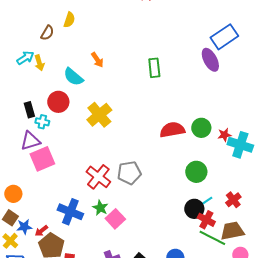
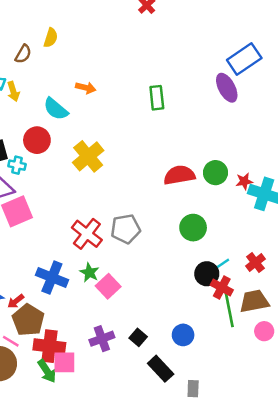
orange arrow: (97, 60) -> (86, 88), turned -42
green circle: (196, 172) -> (193, 228), moved
green line: (212, 238) -> (229, 310), turned 52

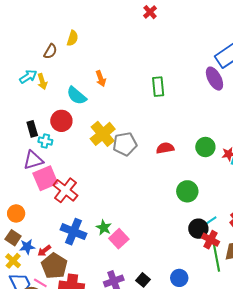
orange arrow: (86, 88) -> (101, 79), turned 56
red semicircle: (179, 175) -> (165, 148), moved, size x0.7
gray pentagon: (126, 229) -> (125, 144), moved
red cross: (87, 234) -> (65, 190), moved

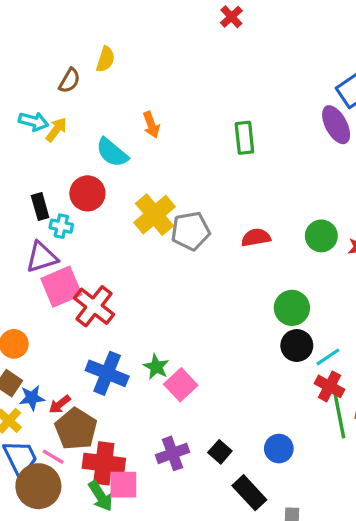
cyan arrow: (28, 77) -> (33, 121), turned 48
yellow arrow: (42, 82) -> (56, 130), turned -126
black circle: (198, 229) -> (297, 346), moved

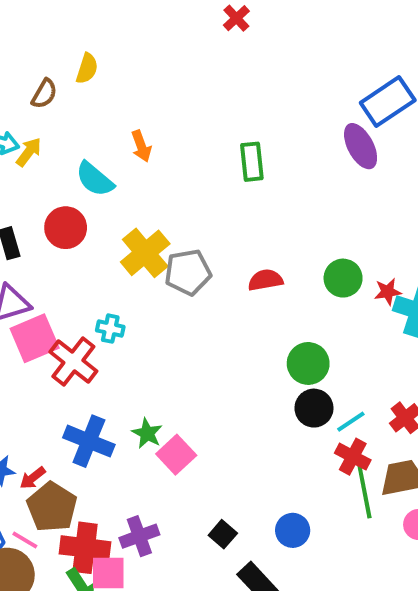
cyan cross: (61, 226) -> (110, 329), moved
purple cross: (173, 453) -> (139, 536), moved

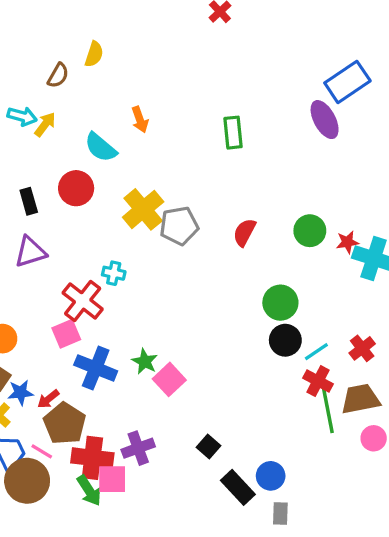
red semicircle: (265, 280) -> (244, 232), turned -52
pink square: (35, 338) -> (66, 334), moved, size x0.7
blue circle: (293, 530) -> (271, 476), moved

